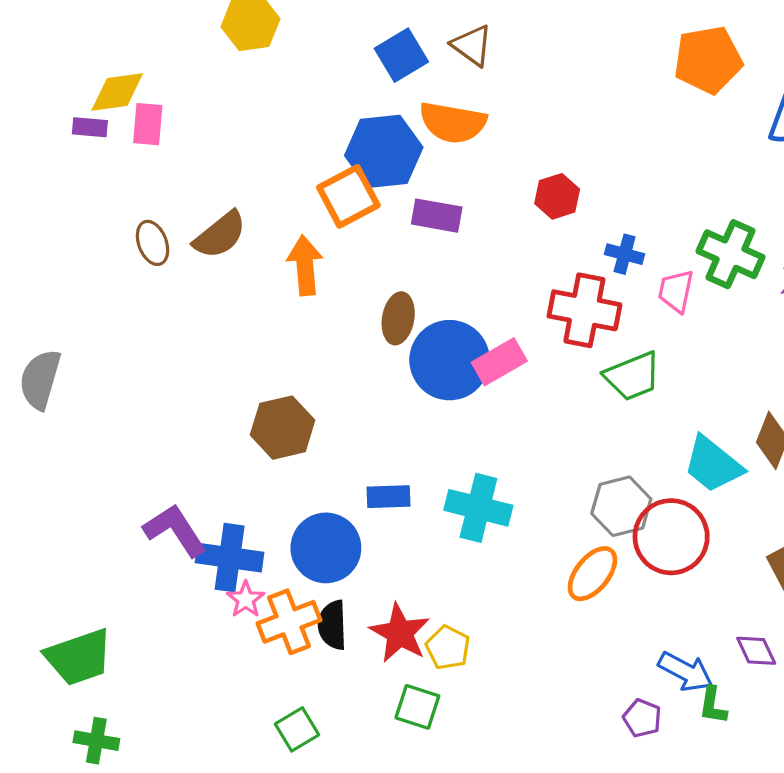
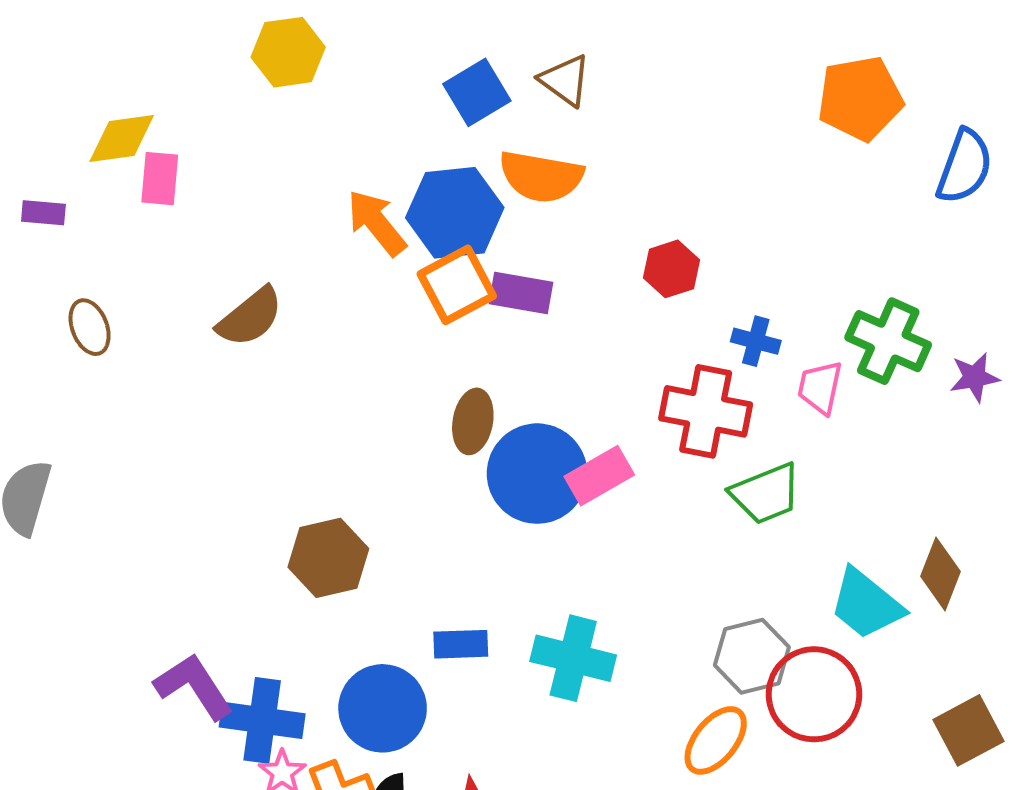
purple rectangle: (90, 127) -> (43, 213), moved
orange square: (348, 196) -> (457, 285), moved
brown ellipse: (153, 243) -> (90, 327), moved
orange arrow: (305, 265) -> (377, 223), moved, turned -34

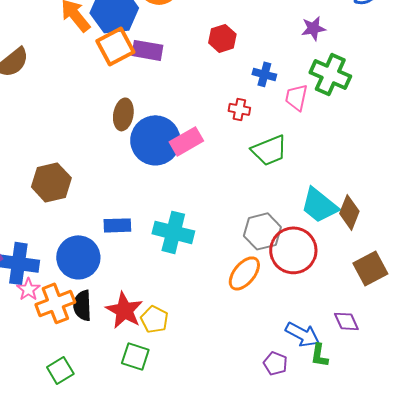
purple star: (975, 377) -> (313, 28), moved
red cross: (706, 411) -> (239, 109), size x0.5
brown diamond: (940, 574) -> (349, 212), moved

